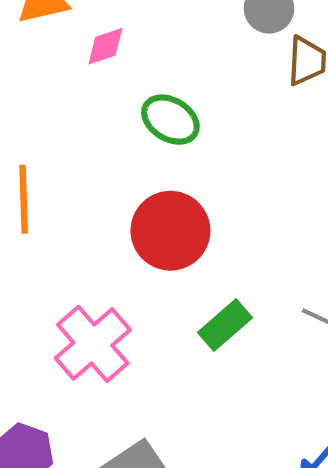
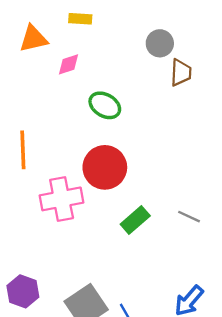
pink cross: (93, 344) -> (62, 199), moved, turned 30

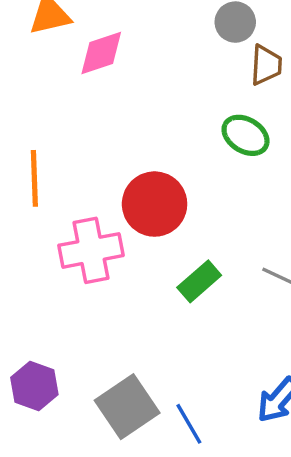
pink diamond: (69, 64) -> (101, 53), size x1.4
green ellipse: (105, 105) -> (246, 135), moved

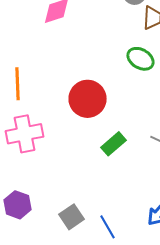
pink cross: (91, 250) -> (24, 134), moved
gray square: (127, 407) -> (72, 217), size x0.7

